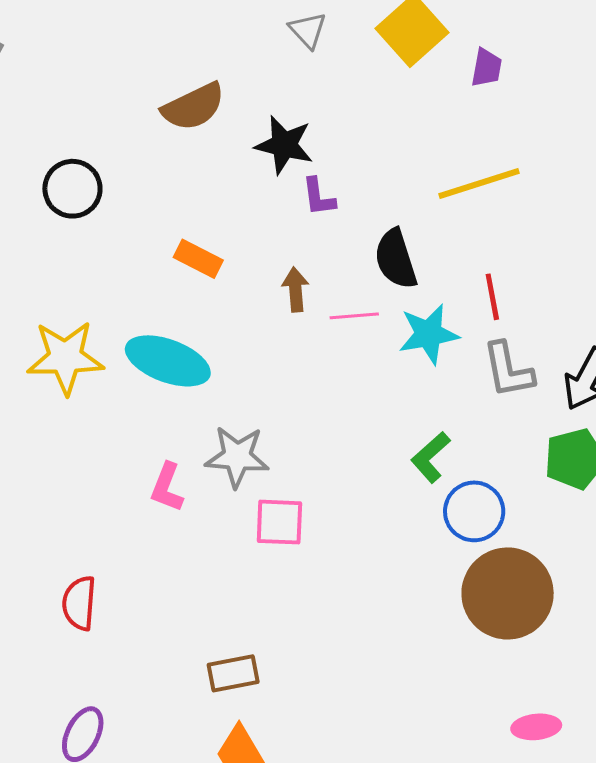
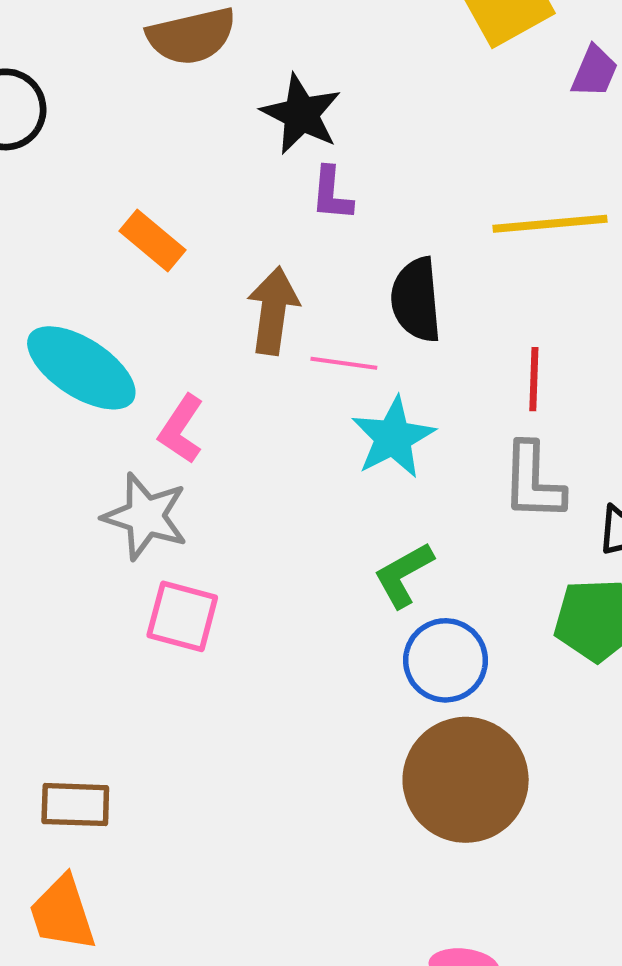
brown arrow: (295, 290) -> (273, 311), size x1.4
cyan star: (429, 334) -> (393, 437), moved, turned -30
pink L-shape: (167, 487) -> (181, 429), moved

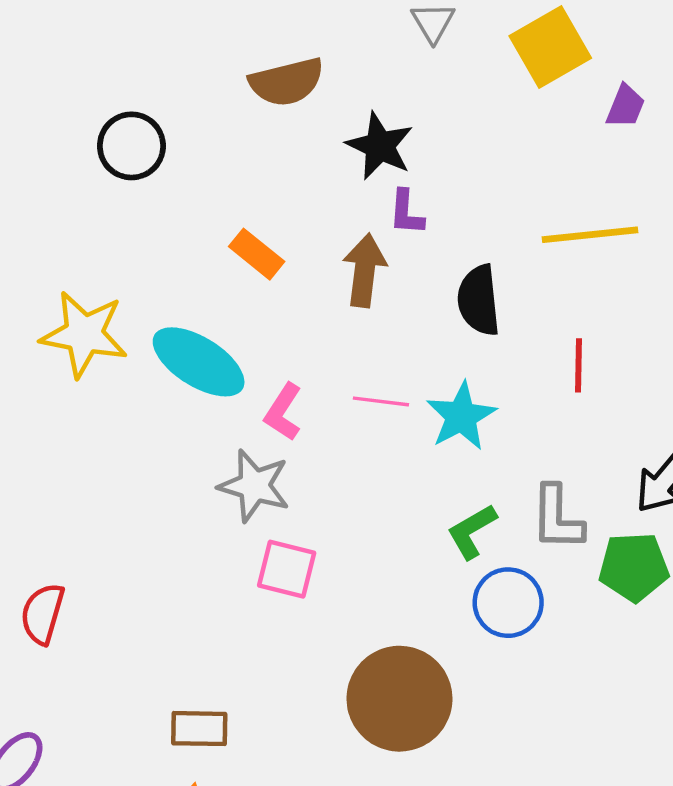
brown arrow: (273, 311) -> (365, 270), moved
pink line: (344, 363) -> (381, 401), moved
gray L-shape: (533, 482) -> (557, 518), moved
brown circle: (466, 780) -> (399, 699), moved

